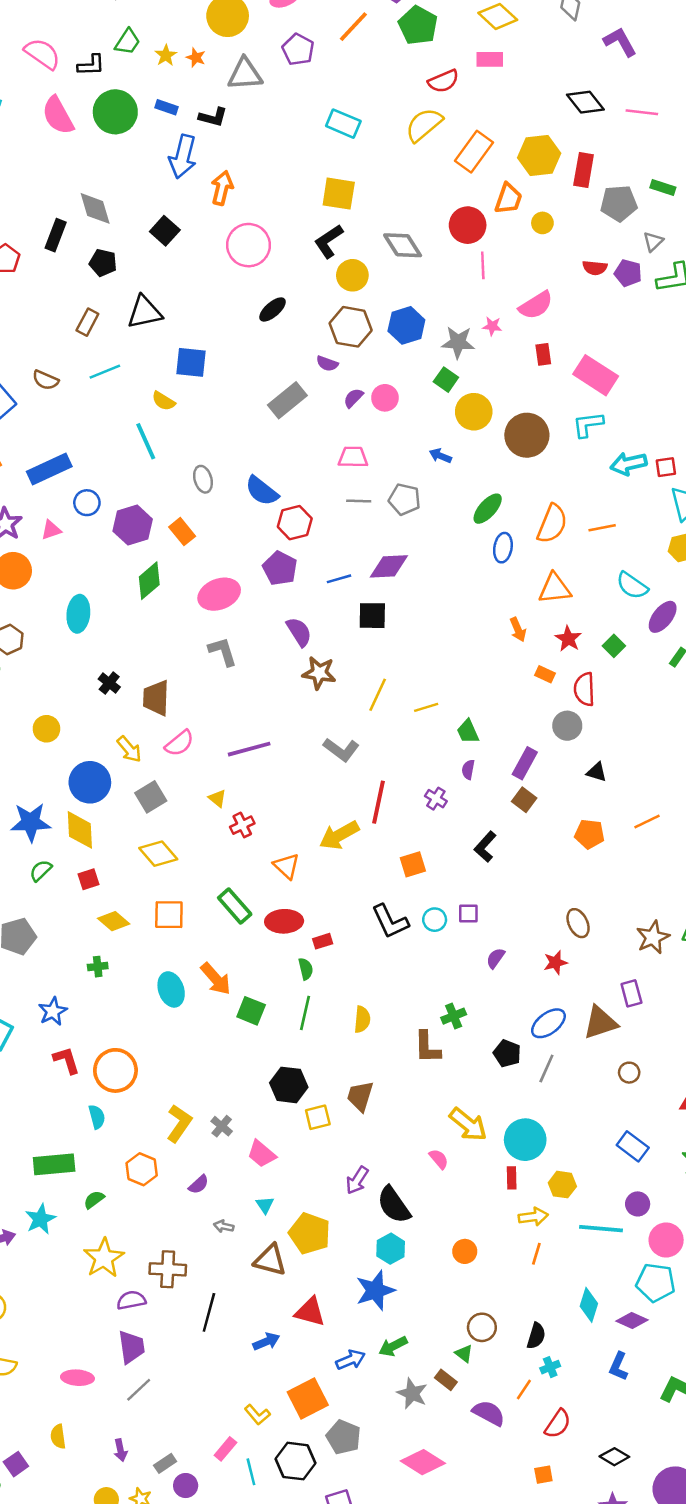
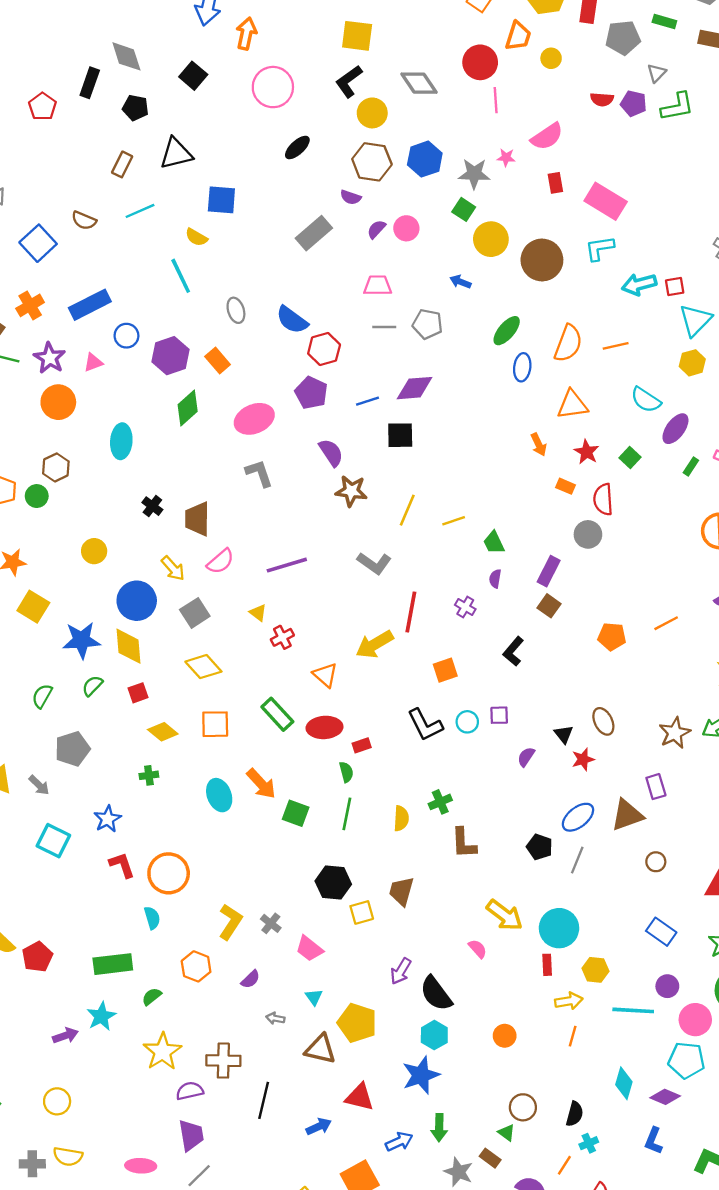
black triangle: (597, 772) -> (564, 734), moved, turned 36
green cross: (454, 1016) -> (440, 802), moved
green arrow: (393, 1346) -> (439, 1128), turned -60

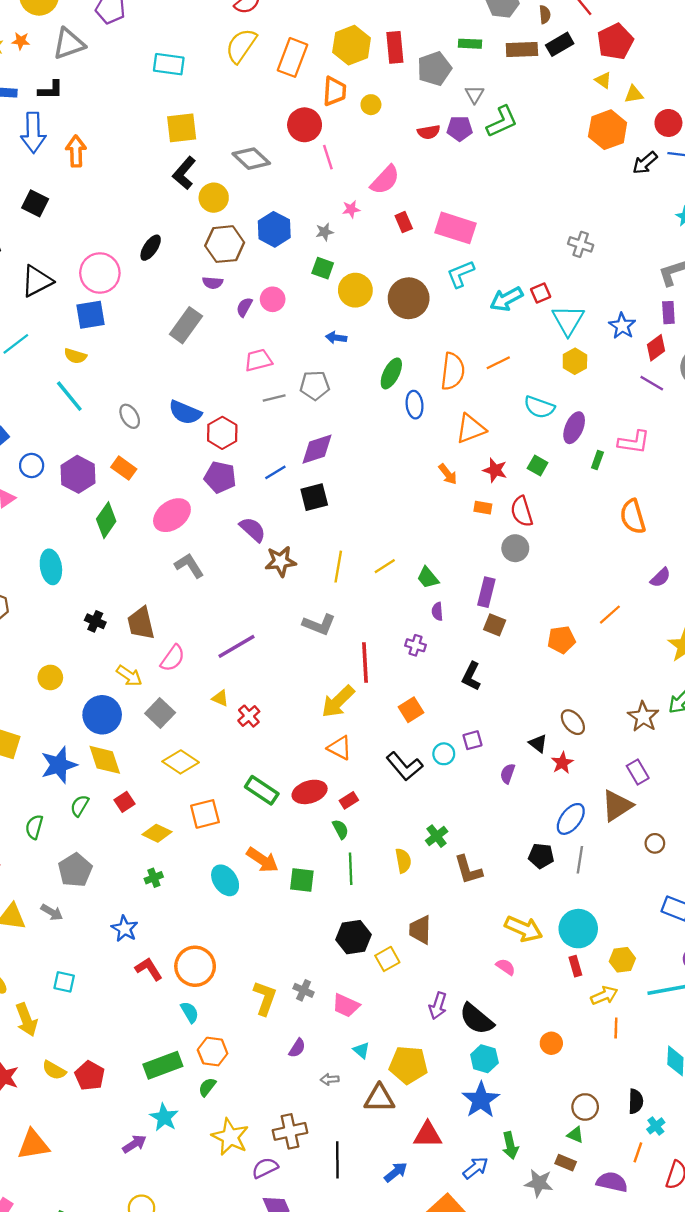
pink circle: (273, 87) -> (100, 273), moved
gray star: (474, 174) -> (325, 232), size x0.6
orange triangle: (325, 675) -> (340, 748), moved
cyan square: (53, 841) -> (64, 982), moved, size x0.7
orange hexagon: (196, 966) -> (213, 1052), moved

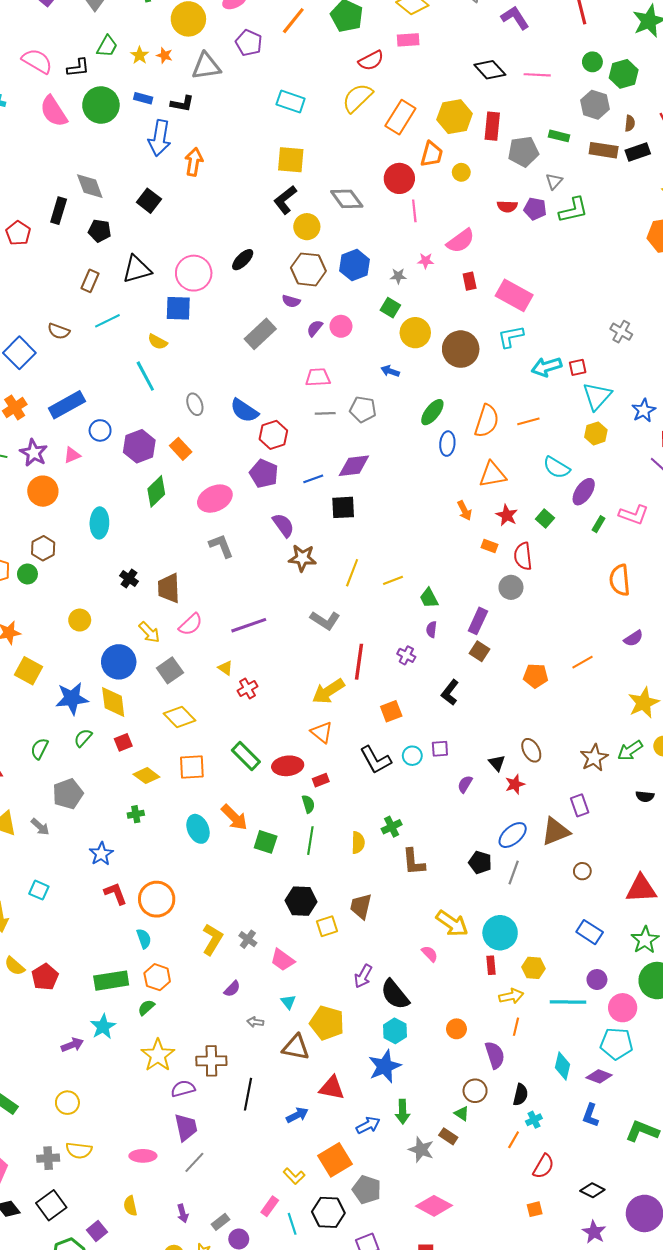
purple semicircle: (612, 1182) -> (495, 1055), moved, turned 48

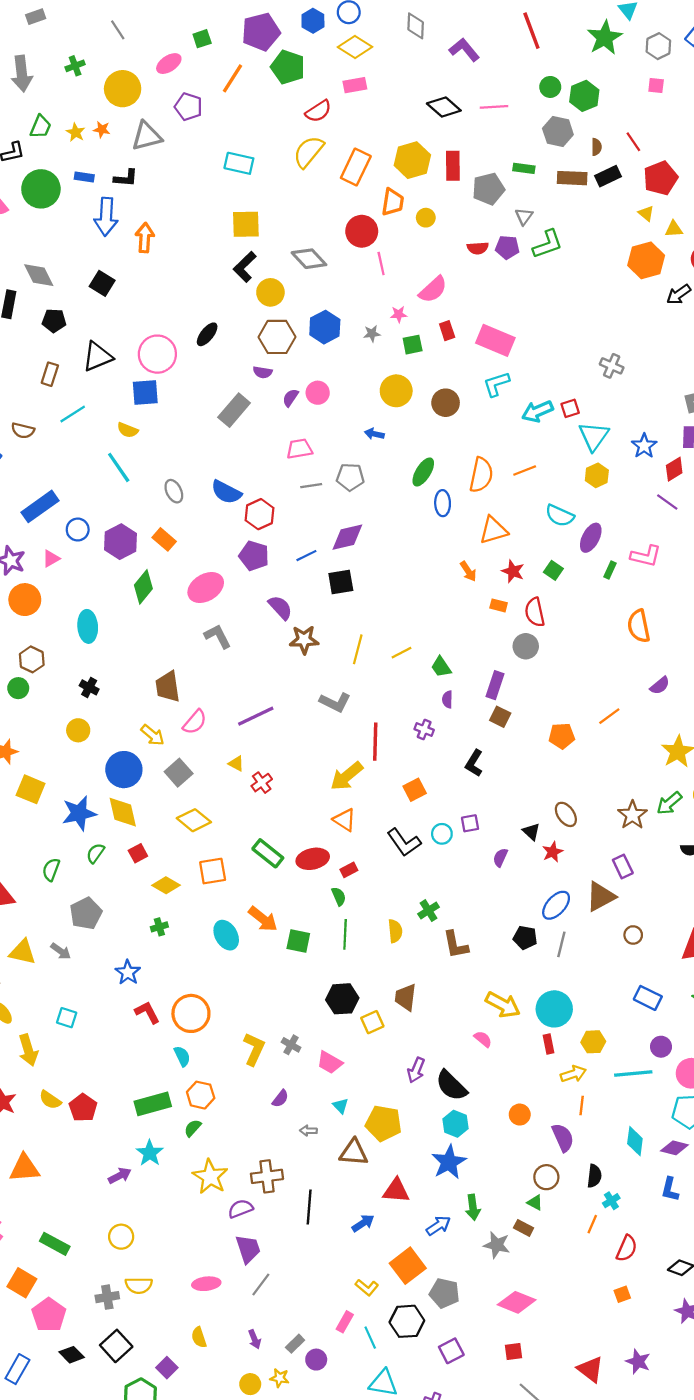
green square: (390, 308) -> (413, 345), moved, turned -36
brown circle: (461, 349) -> (446, 403), size x0.7
black cross: (129, 579) -> (89, 687), moved

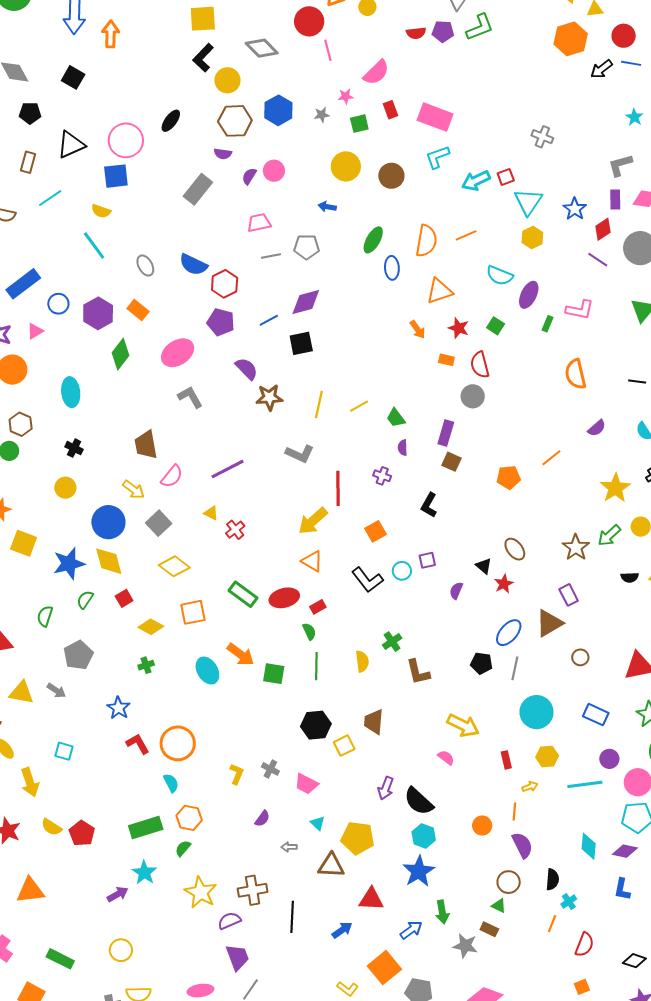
cyan circle: (554, 1009) -> (536, 712), moved
yellow L-shape: (254, 1049) -> (237, 774), size x0.7
yellow arrow: (573, 1074) -> (530, 787), size x0.7
orange line: (582, 1105) -> (514, 812), moved

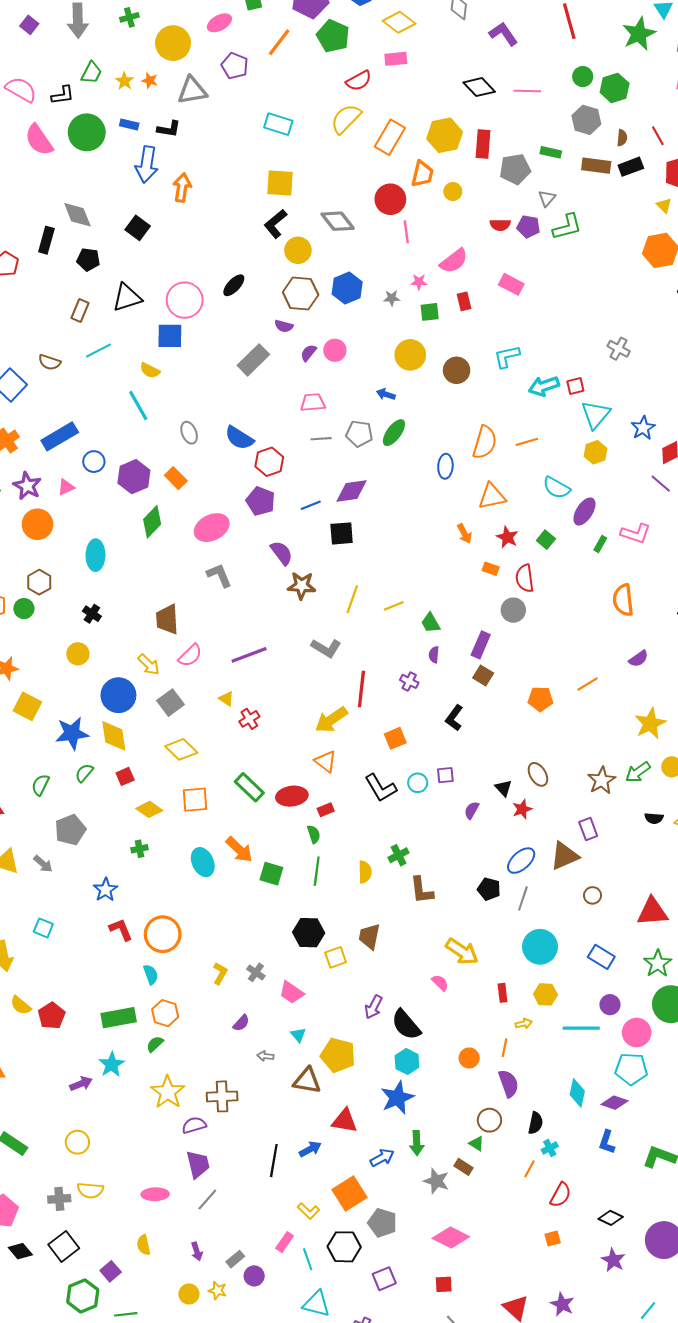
pink rectangle: (435, 117) -> (511, 284), moved, size x0.7
green ellipse: (373, 240) -> (394, 433), moved
black line: (292, 917) -> (274, 1161), moved

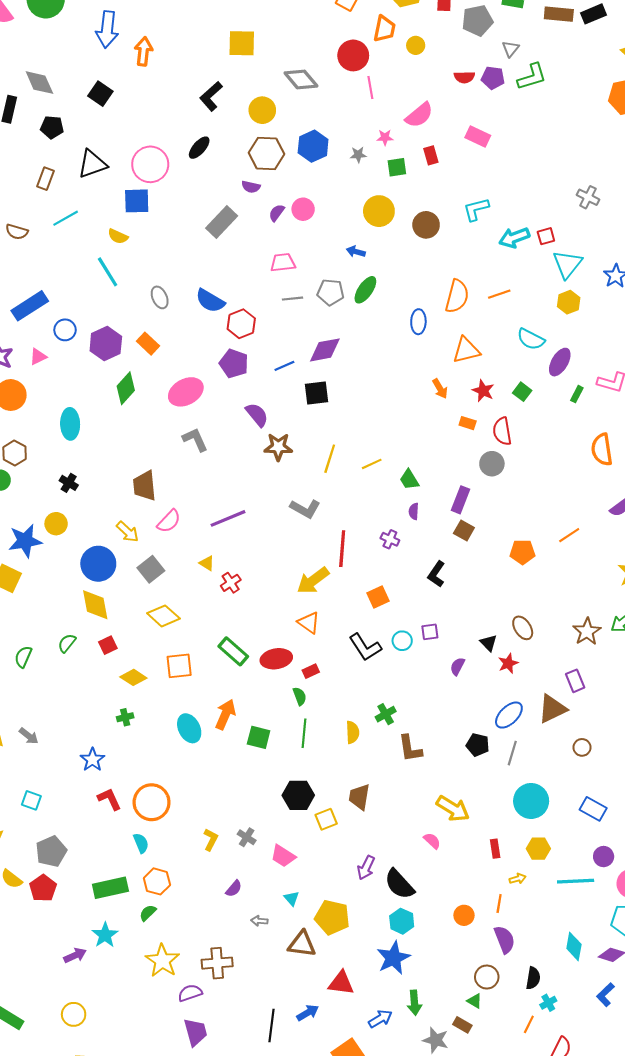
black L-shape: (275, 224) -> (211, 96), moved
blue star: (72, 733) -> (25, 541), moved
gray pentagon: (70, 830) -> (51, 851), moved
orange arrow: (239, 850) -> (225, 714), turned -108
blue L-shape: (607, 1142) -> (605, 995), turned 30

